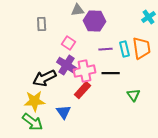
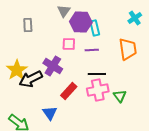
gray triangle: (78, 10) -> (64, 11), turned -48
pink square: (69, 43) -> (69, 44), moved, turned -32
cyan rectangle: (125, 49) -> (95, 28), moved
pink cross: (85, 71) -> (98, 90), moved
yellow star: (35, 101) -> (17, 70), moved, turned -30

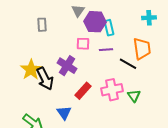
cyan cross: (135, 18) -> (149, 18), turned 32
black line: (97, 74) -> (128, 64), moved, turned 30
black arrow: (31, 79) -> (45, 79), turned -90

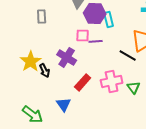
purple line: (106, 50) -> (96, 41), moved
black arrow: (45, 79) -> (45, 70), size x0.6

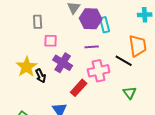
pink square: (83, 35) -> (51, 41), moved
pink cross: (112, 81) -> (99, 71), moved

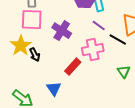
pink square: (51, 41) -> (32, 20), moved, size x1.6
purple line: (92, 47) -> (99, 26), moved, turned 40
purple cross: (63, 63) -> (62, 31), moved

